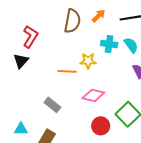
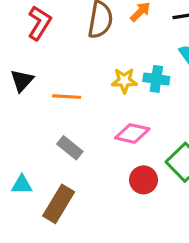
red L-shape: (30, 37) -> (39, 23), moved
cyan cross: (109, 44) -> (156, 79), moved
orange line: (67, 71) -> (67, 97), moved

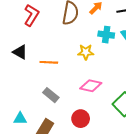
cyan cross: (156, 79) -> (106, 35), moved
black triangle: (22, 81) -> (20, 52), turned -42
red circle: (143, 180) -> (81, 119), moved

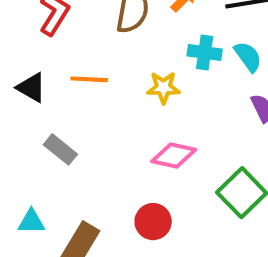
orange line: (49, 62) -> (89, 79), moved
gray rectangle: (51, 95) -> (60, 149), moved

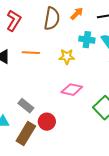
gray rectangle: (60, 149) -> (26, 106), moved
red circle: (153, 222) -> (47, 122), moved

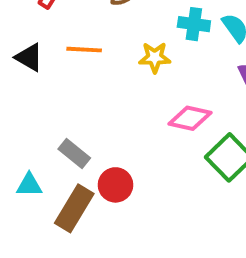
pink diamond: (72, 90) -> (190, 118), moved

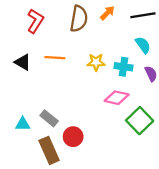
cyan cross: (194, 24) -> (123, 67), moved
cyan triangle: (29, 185) -> (23, 124), moved
brown rectangle: (74, 208) -> (49, 150), turned -55

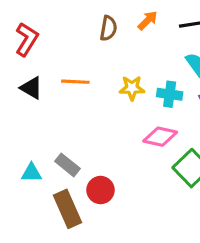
brown semicircle: (79, 19) -> (108, 28), size x0.7
red L-shape: (35, 21) -> (27, 39), moved

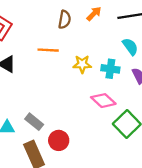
orange line: (75, 82) -> (48, 50), moved
pink diamond: (160, 137) -> (103, 101), turned 30

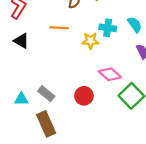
cyan cross: (110, 69) -> (108, 28), moved
red circle: (59, 140) -> (84, 96), moved

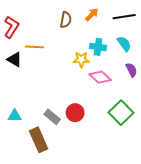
orange line: (59, 28) -> (34, 47), moved
pink diamond: (110, 74) -> (100, 77), moved
gray rectangle: (46, 94) -> (52, 117), moved

